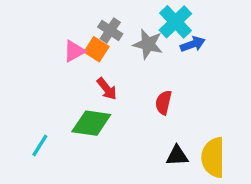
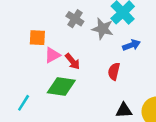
blue arrow: (193, 44) -> (131, 45), moved
orange square: (97, 49) -> (37, 38), moved, turned -30
pink triangle: (74, 51) -> (52, 55), moved

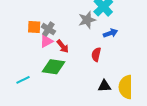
gray cross: (75, 19) -> (48, 29), moved
gray star: (103, 29) -> (87, 20), turned -30
cyan line: (24, 103) -> (23, 80), turned 32

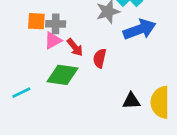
gray cross: (48, 29) -> (56, 24), turned -32
blue arrow: (110, 33) -> (139, 29), size x1.6
red semicircle: (96, 54) -> (100, 58), moved

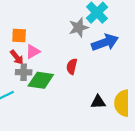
gray cross: (56, 24) -> (24, 72), moved
red arrow: (75, 47) -> (17, 57), moved

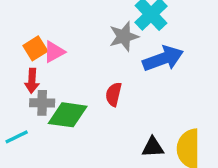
orange square: (19, 36) -> (35, 48), turned -35
pink triangle: (33, 52) -> (54, 52), moved
red arrow: (17, 57) -> (32, 81), turned 42

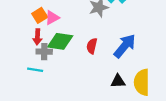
blue arrow: (163, 59) -> (125, 46), moved, turned -30
green diamond: (68, 115) -> (60, 41), moved
cyan line: (17, 137) -> (35, 70), moved, turned 35

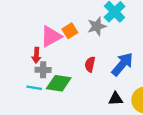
orange square: (40, 15) -> (70, 31), moved
pink triangle: (52, 18) -> (51, 36), size x1.5
green diamond: (60, 41) -> (59, 83), moved

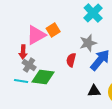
gray star: (97, 26) -> (88, 43), moved
gray cross: (43, 70) -> (29, 65), turned 32

